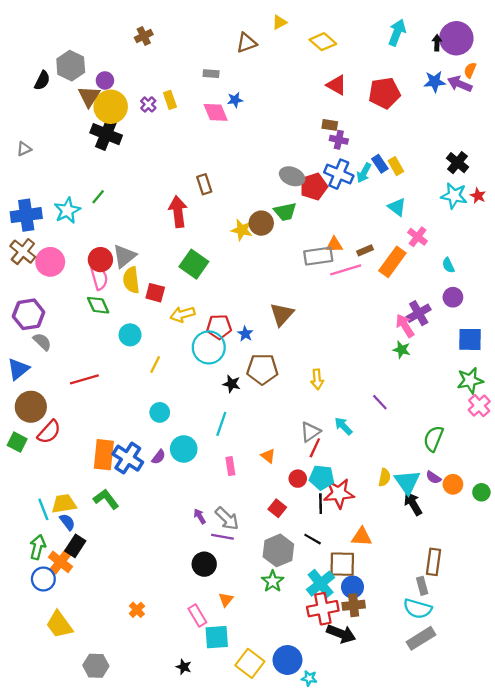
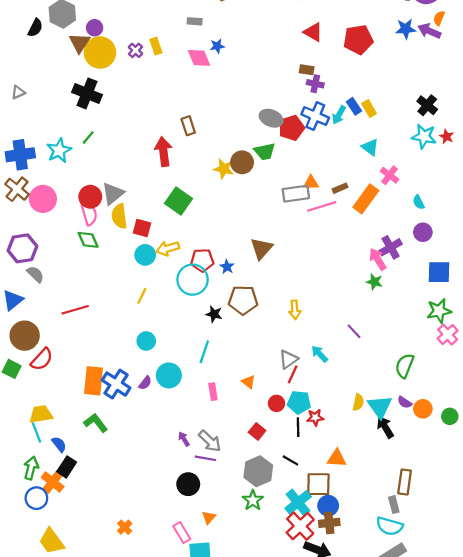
black cross: (106, 134) -> (87, 93), moved
cyan circle: (130, 335) -> (145, 255), moved
red star: (339, 493) -> (315, 417), size x0.6
yellow trapezoid: (64, 504) -> (41, 414), moved
red cross: (323, 609) -> (300, 526), turned -32

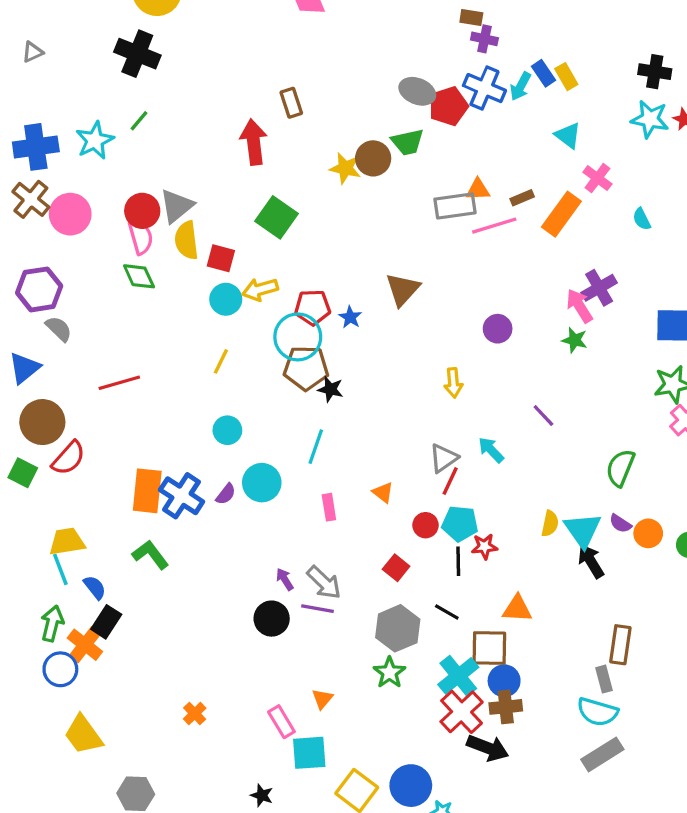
black cross: (427, 105) -> (655, 72), turned -30
purple circle: (423, 232) -> (498, 329), moved
brown pentagon: (243, 300) -> (306, 368), moved
black circle: (188, 484) -> (272, 619), moved

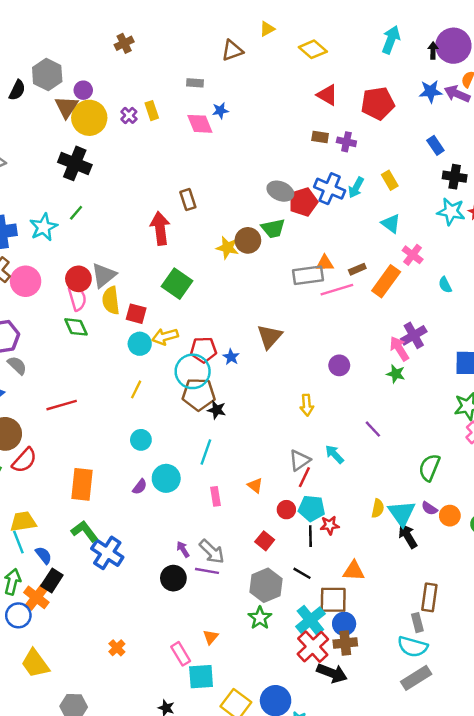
purple cross: (484, 39) -> (346, 142), moved
blue rectangle: (543, 73) -> (435, 145), moved
blue cross: (182, 496) -> (107, 553), moved

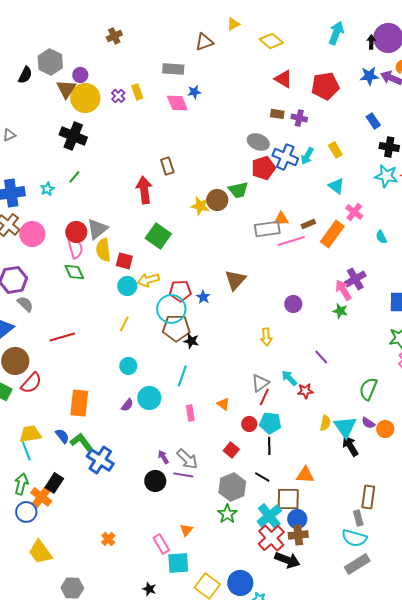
gray rectangle: (195, 83) -> (173, 69), size x1.5
gray ellipse: (280, 191) -> (258, 142), moved
cyan star: (44, 227) -> (47, 189), size x0.6
red star: (330, 525) -> (305, 391), moved
blue semicircle: (44, 555) -> (62, 436), moved

